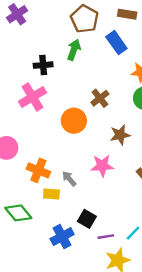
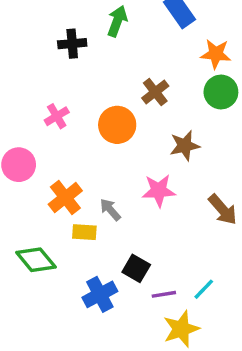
pink cross: (32, 97) -> (57, 116), moved, size x0.6
orange cross: (38, 170) -> (65, 197), turned 30

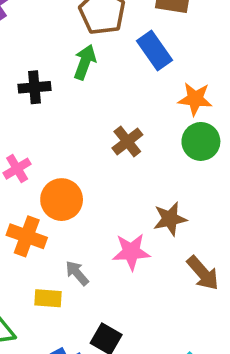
orange circle: (117, 125) -> (62, 200), moved
brown star: (185, 146) -> (170, 219), moved
orange cross: (65, 197) -> (27, 236), moved, turned -32

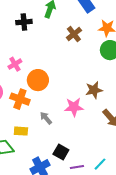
brown cross: (127, 141) -> (74, 34), moved
yellow rectangle: (48, 298) -> (21, 131), moved

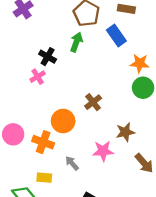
black cross: (24, 22) -> (48, 57), turned 35
brown cross: (74, 34) -> (93, 102), moved
pink cross: (15, 64) -> (38, 77), moved

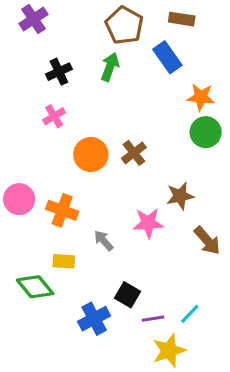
black cross: (48, 57) -> (59, 72), moved, turned 35
orange circle: (63, 121) -> (91, 154), moved

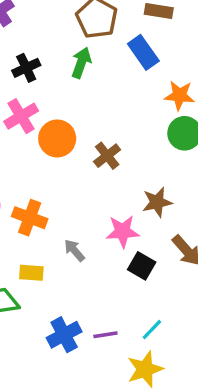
pink cross: (54, 116) -> (21, 116), size x1.4
orange circle: (91, 154) -> (57, 138), moved
black square: (128, 295) -> (142, 266), moved
cyan line: (190, 314) -> (152, 330), moved
purple line: (153, 319) -> (105, 335), moved

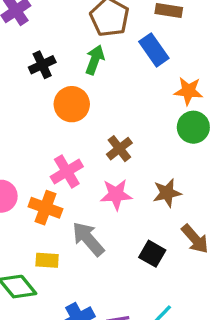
pink cross: (21, 116) -> (67, 172), moved
orange circle: (57, 138) -> (72, 104), moved
pink star: (123, 231) -> (116, 195), moved
gray arrow: (74, 250) -> (88, 239), size x1.6

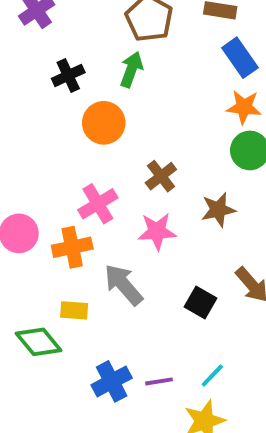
blue rectangle: (154, 50) -> (240, 58), moved
brown star: (167, 193) -> (218, 210), moved
orange cross: (45, 208) -> (72, 247), turned -32

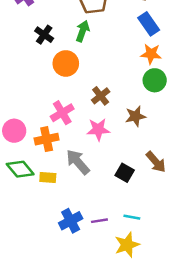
black cross: (68, 75) -> (44, 35), turned -30
green diamond: (39, 342) -> (20, 169), moved
cyan line: (212, 375) -> (132, 217), turned 56

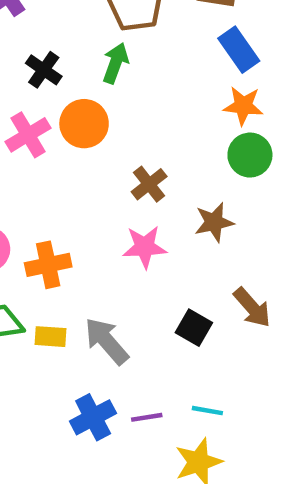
pink cross: (62, 113) -> (28, 135), moved
gray arrow: (78, 162) -> (106, 341), moved

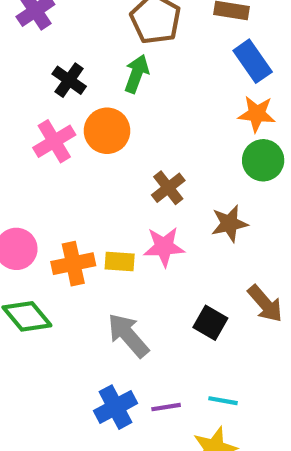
yellow rectangle: (50, 337) -> (120, 262), moved

